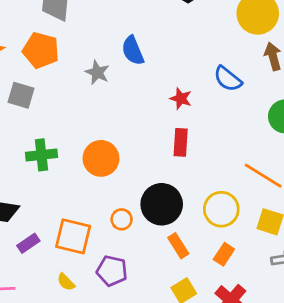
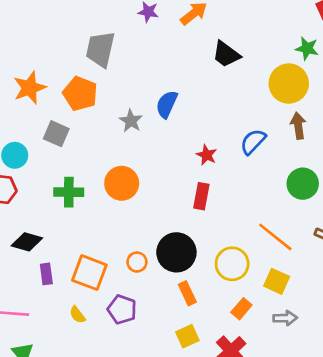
blue semicircle: (133, 51) -> (167, 104), turned 40
blue semicircle: (228, 79) -> (253, 142), turned 88
orange circle: (101, 158) -> (122, 183), moved
purple rectangle: (28, 243) -> (46, 274), turned -70
orange rectangle: (224, 254) -> (241, 309), moved

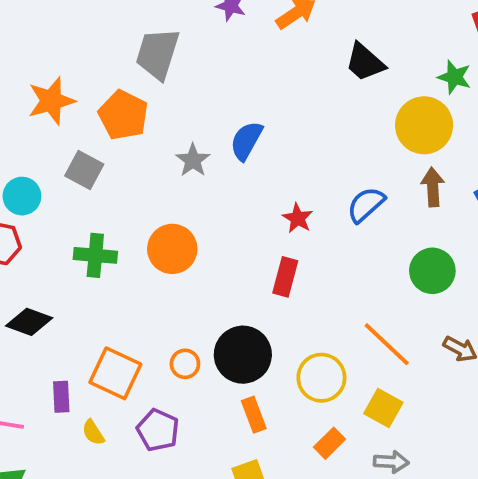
black trapezoid: (226, 54) -> (365, 62), moved
purple rectangle: (46, 274) -> (61, 397), moved

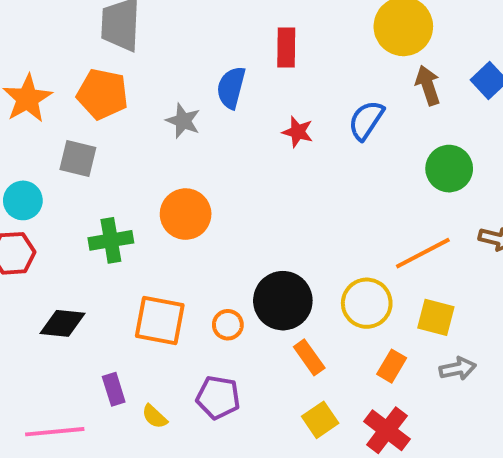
red star: (298, 218) -> (298, 132), moved
red rectangle: (285, 277) -> (286, 48), moved
orange line: (387, 344) -> (423, 253), turned -56
orange square: (115, 373) -> (160, 320), moved

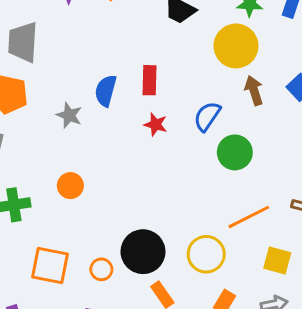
red rectangle: (286, 48) -> (150, 80), moved
green circle: (449, 169) -> (235, 152), moved
orange circle: (186, 214) -> (70, 186), size x0.7
yellow square: (436, 317) -> (277, 260), moved

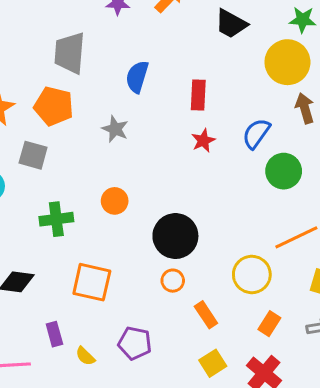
blue semicircle: (106, 91) -> (137, 77), moved
red star: (156, 125) -> (203, 141), turned 30
black circle: (143, 252) -> (175, 236), moved
orange circle: (101, 269) -> (173, 281), moved

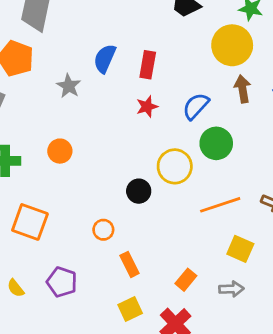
blue semicircle: (137, 77) -> (105, 59), moved
black circle: (175, 236) -> (139, 191), moved, size x0.6
yellow circle: (252, 274) -> (175, 166), moved

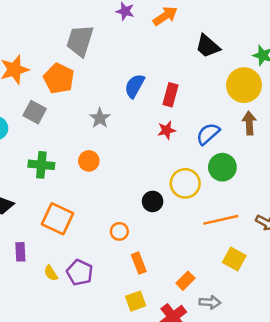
gray star: (69, 86) -> (100, 118), moved
yellow semicircle: (16, 288) -> (51, 273), moved
gray arrow: (231, 289) -> (210, 302), moved

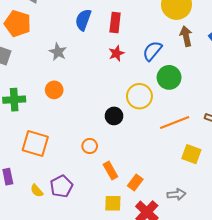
purple pentagon: (80, 272) -> (61, 186), turned 30
orange rectangle: (185, 281) -> (135, 182), moved
yellow square: (136, 301) -> (113, 203), turned 30

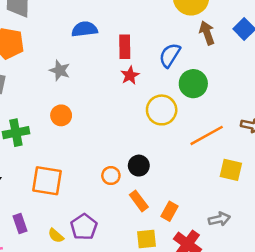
blue semicircle: (83, 20) -> (85, 29), turned 70
red rectangle: (115, 23) -> (125, 47), moved
red star: (116, 53) -> (130, 75), moved
black circle: (114, 116) -> (139, 166), moved

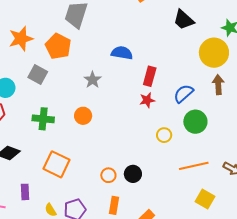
yellow circle: (162, 110) -> (164, 135), size x0.6
orange rectangle: (139, 201) -> (114, 205), moved, turned 30

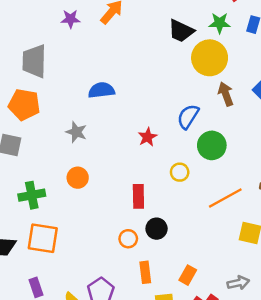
black trapezoid: (184, 20) -> (181, 31), moved
red rectangle: (150, 76) -> (138, 196), moved
orange square: (57, 164) -> (43, 238), moved

